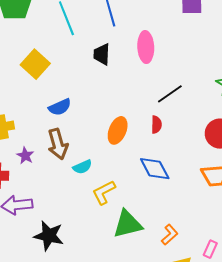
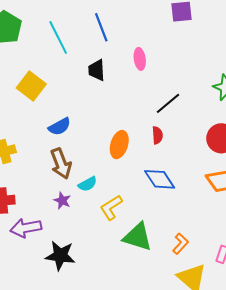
pink ellipse: (146, 47) -> (140, 59), size x0.7
purple star: (25, 156) -> (62, 201), moved
green triangle: (128, 224) -> (138, 237), turned 36

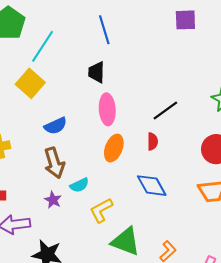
cyan line: (58, 37) -> (43, 46), moved, turned 56
pink ellipse: (140, 59) -> (107, 109), moved, size x1.4

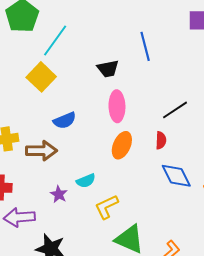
blue line: (104, 30) -> (145, 46), moved
black trapezoid: (96, 72) -> (108, 69), turned -105
brown arrow: (54, 163) -> (41, 151), moved, turned -76
blue diamond: (152, 186) -> (176, 176), moved

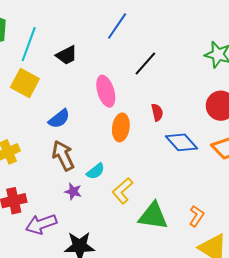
blue line: (145, 46) -> (117, 26), turned 64
black trapezoid: (108, 69) -> (67, 55), moved
black line: (175, 110) -> (145, 64), moved
brown arrow: (41, 151) -> (63, 156), moved, turned -100

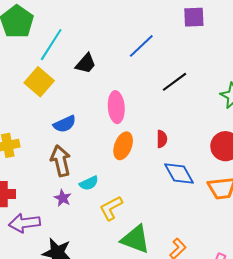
black trapezoid: (67, 55) -> (86, 63), turned -35
black line: (145, 64) -> (175, 82), moved

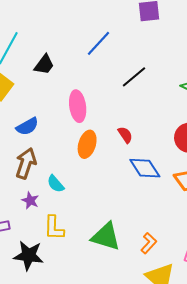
red semicircle: (162, 139) -> (125, 135), turned -30
brown arrow: (61, 161) -> (26, 163), turned 36
cyan semicircle: (89, 183) -> (56, 184), turned 78
yellow L-shape: (111, 208) -> (54, 228), moved, turned -56

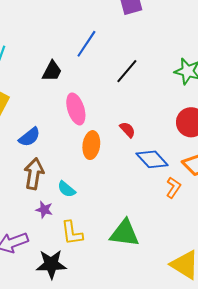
black trapezoid: (44, 65) -> (52, 71), moved
orange L-shape: (149, 243) -> (173, 188), moved

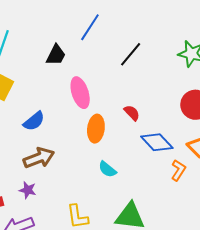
brown arrow: (34, 174) -> (39, 158), turned 60
cyan semicircle: (66, 189) -> (107, 169), moved
purple star: (44, 210) -> (28, 190), moved

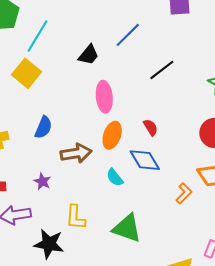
blue semicircle: (34, 121) -> (43, 127), moved, turned -40
blue diamond: (157, 142) -> (145, 160), moved
brown arrow: (39, 158) -> (76, 153), moved
purple star: (28, 190) -> (42, 181), moved

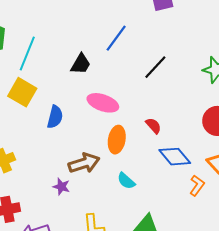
pink ellipse: (104, 97) -> (103, 103), turned -56
blue semicircle: (43, 127) -> (55, 117), moved
blue diamond: (145, 160) -> (175, 157), moved
purple star: (42, 181) -> (61, 187), moved

